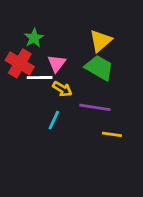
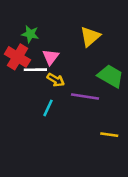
green star: (34, 38) -> (30, 34), turned -30
green trapezoid: (99, 68) -> (111, 76), moved
yellow line: (112, 134) -> (109, 135), moved

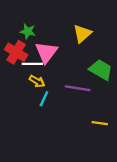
pink triangle: (51, 57) -> (46, 52), size x1.5
yellow arrow: (56, 80) -> (37, 81), moved

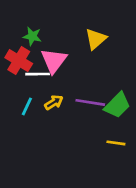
green trapezoid: (101, 70) -> (117, 105), moved, turned 105
yellow arrow: (37, 81) -> (54, 102), moved, turned -63
cyan line: (44, 99) -> (27, 106), moved

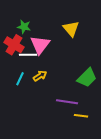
yellow triangle: (96, 39) -> (71, 29), turned -30
purple line: (90, 102) -> (67, 102), moved
yellow line: (116, 143) -> (81, 116), moved

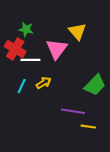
pink triangle: (40, 45) -> (57, 49), moved

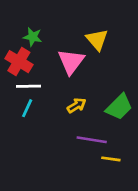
white line: (30, 60) -> (29, 86), moved
yellow arrow: (44, 83) -> (77, 105), moved

